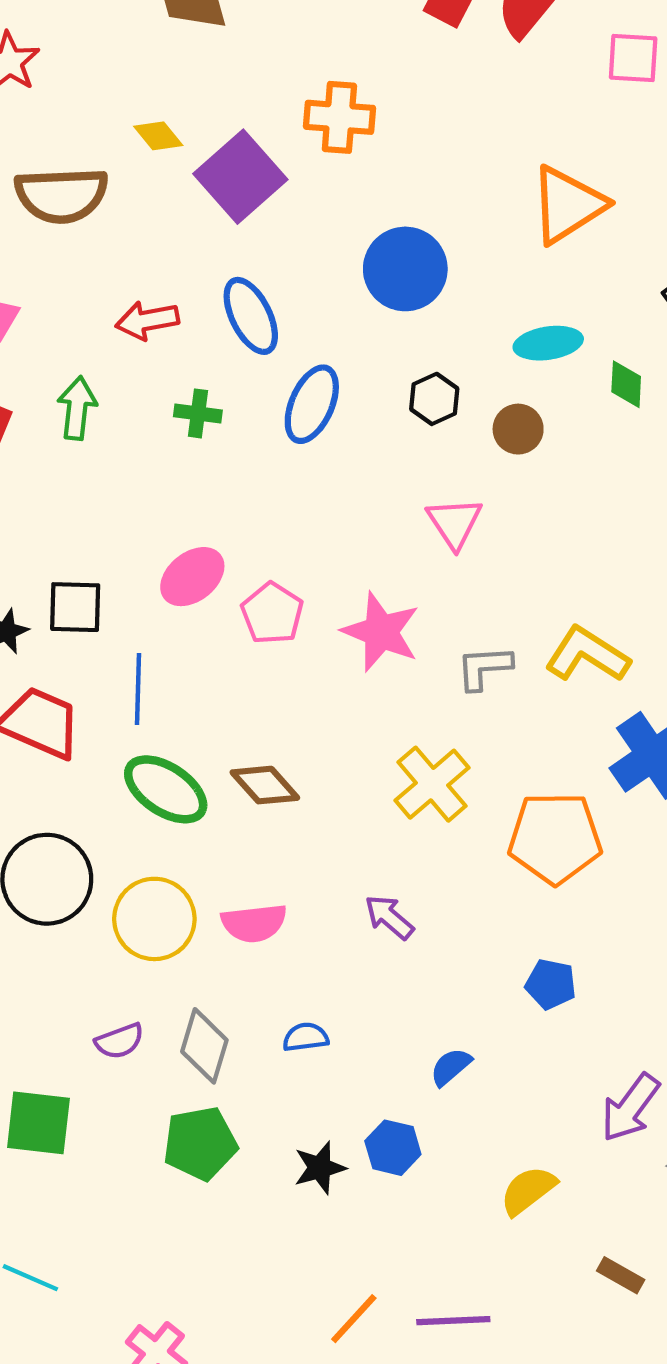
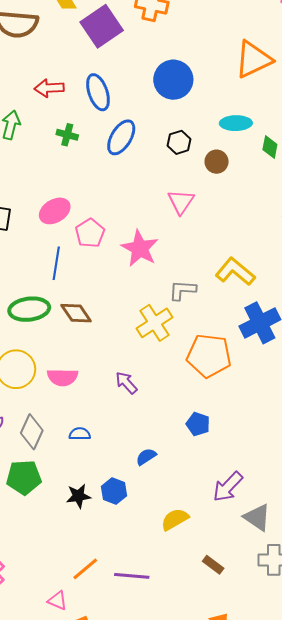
gray L-shape: (484, 668) -> (182, 290), moved
blue line: (138, 689) -> (56, 263), moved
green ellipse: (166, 789) -> (29, 309), turned -48

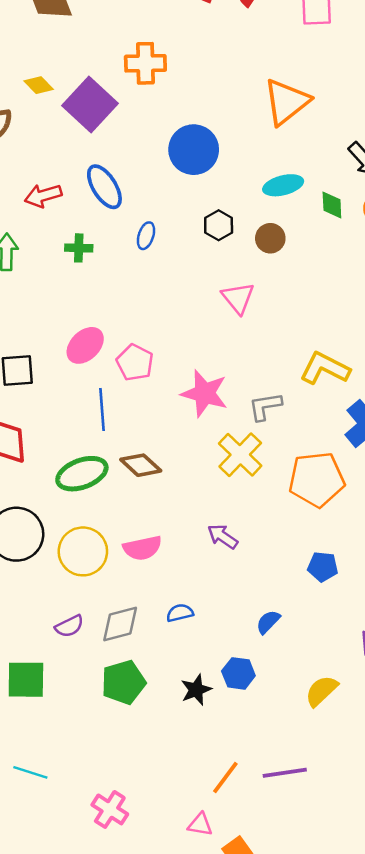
blue ellipse: (121, 137) -> (146, 236), size x0.6
pink star: (140, 248) -> (204, 393), moved
gray diamond: (32, 432) -> (120, 624), turned 64

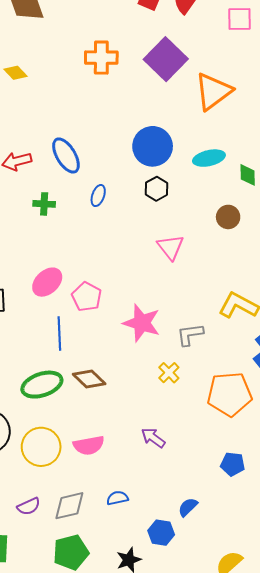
purple square: (90, 105) -> (166, 59), moved
blue circle: (194, 150) -> (153, 146), moved
brown circle: (270, 238) -> (228, 217), moved
yellow cross: (240, 455) -> (169, 373), size x0.6
blue hexagon: (238, 673) -> (161, 533), moved

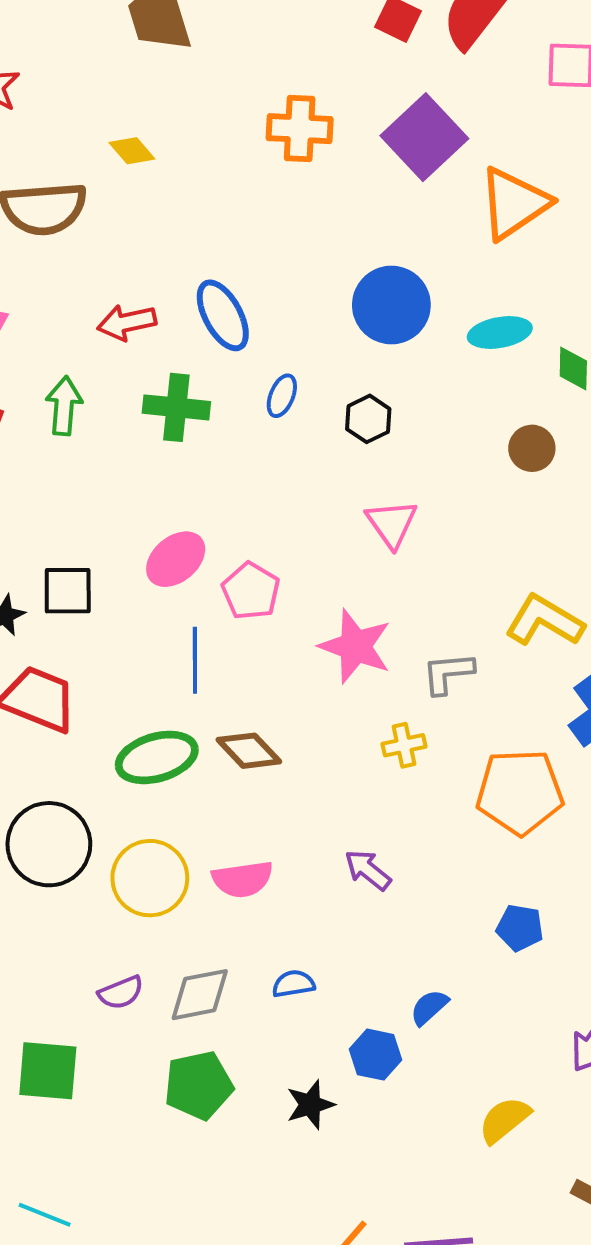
black hexagon: (156, 189) -> (368, 419), moved
green cross: (44, 204) -> (176, 407), size x1.5
pink triangle: (170, 247) -> (392, 524), moved
yellow cross: (169, 373) -> (404, 745), turned 30

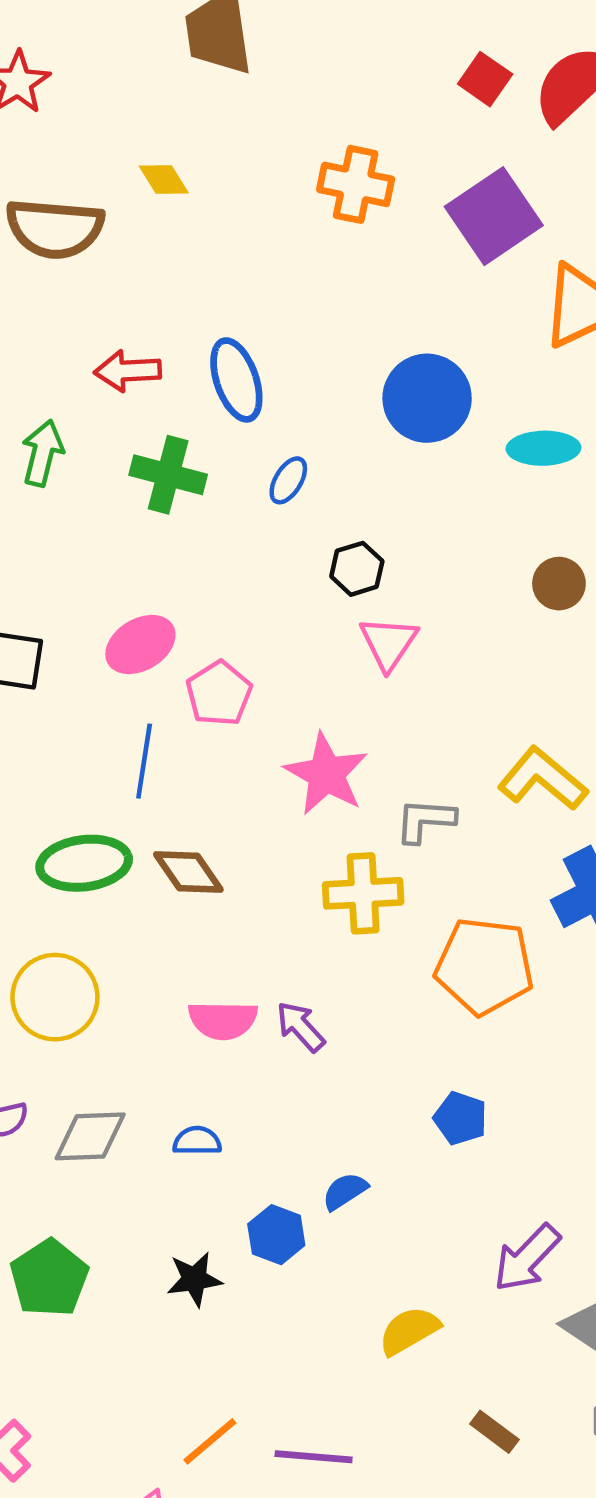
black hexagon: (368, 419) -> (357, 569), moved
yellow cross: (404, 745) -> (363, 893), size x1.6
pink semicircle: (243, 879) -> (223, 1020), moved
green pentagon: (199, 1085) -> (49, 1278), moved, turned -30

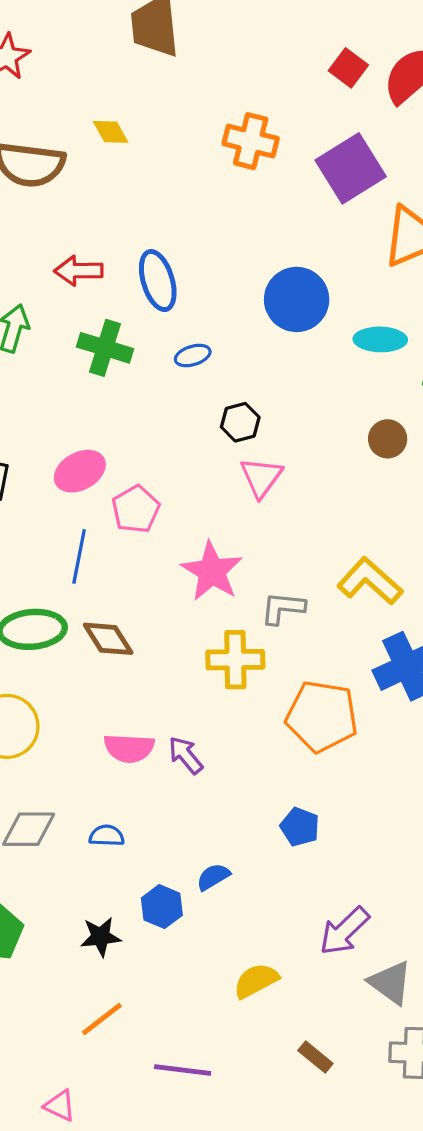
blue ellipse: (288, 480) -> (193, 355), turned 40
orange line: (210, 1441) -> (102, 1019), moved

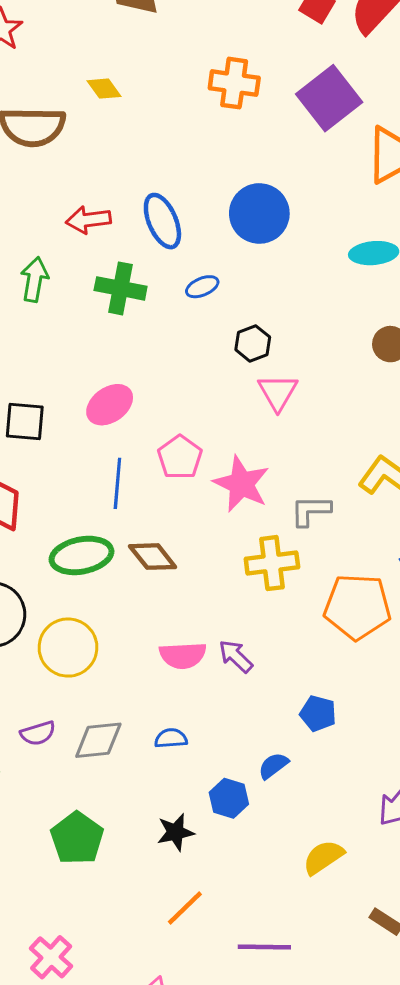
blue circle: (297, 299) -> (259, 213), moved
pink pentagon: (136, 509) -> (180, 457), moved
blue pentagon: (300, 827) -> (318, 713), moved

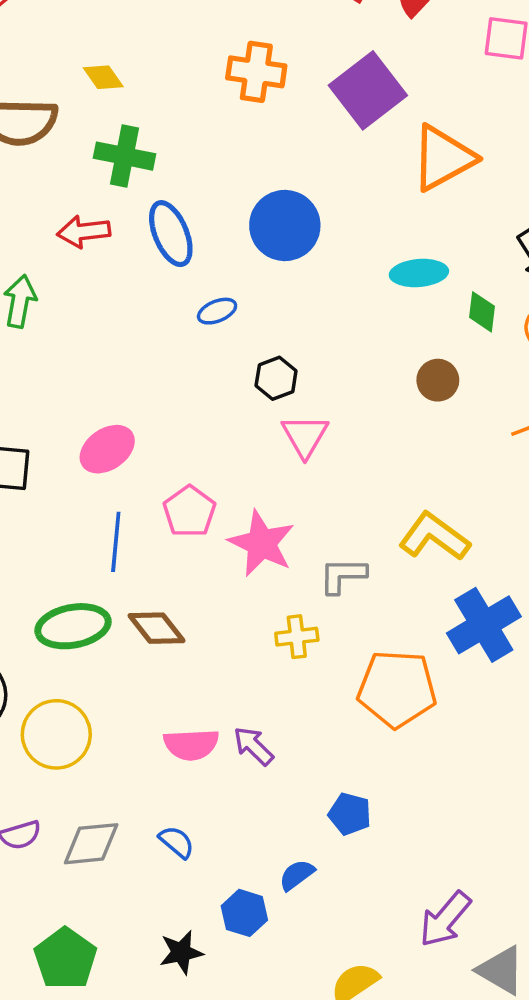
green cross: (121, 288) -> (125, 156), moved
yellow cross: (272, 563) -> (297, 637), size x0.7
blue semicircle: (171, 738) -> (177, 842), turned 44

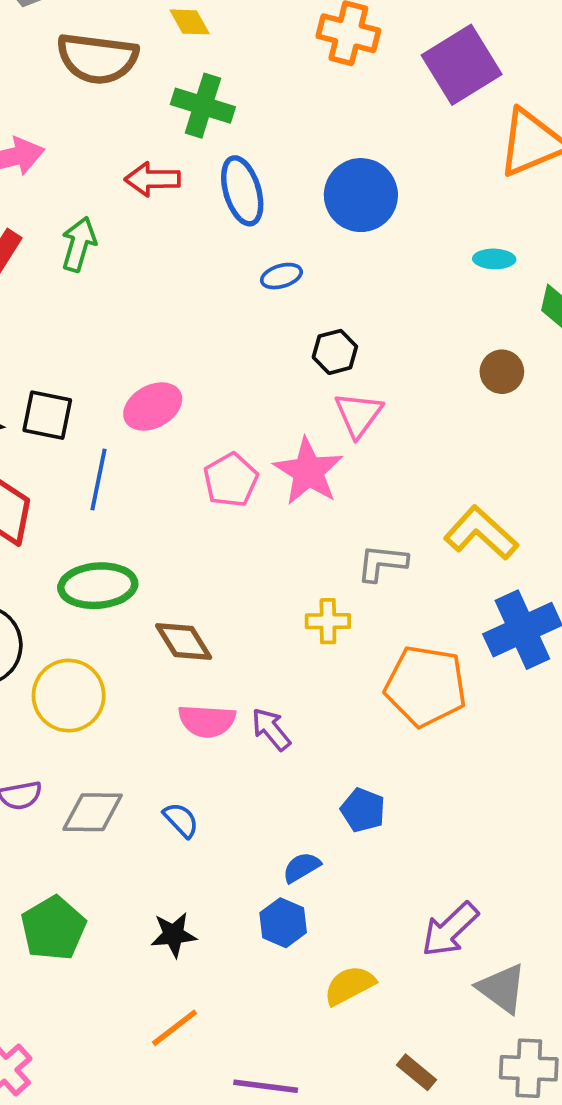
cyan ellipse: (419, 273) -> (494, 259), size x0.7
blue line: (116, 542) -> (99, 480), moved
pink star: (262, 543) -> (308, 471), moved
brown diamond: (157, 628) -> (184, 642), moved
blue hexagon: (244, 913) -> (283, 923), moved

